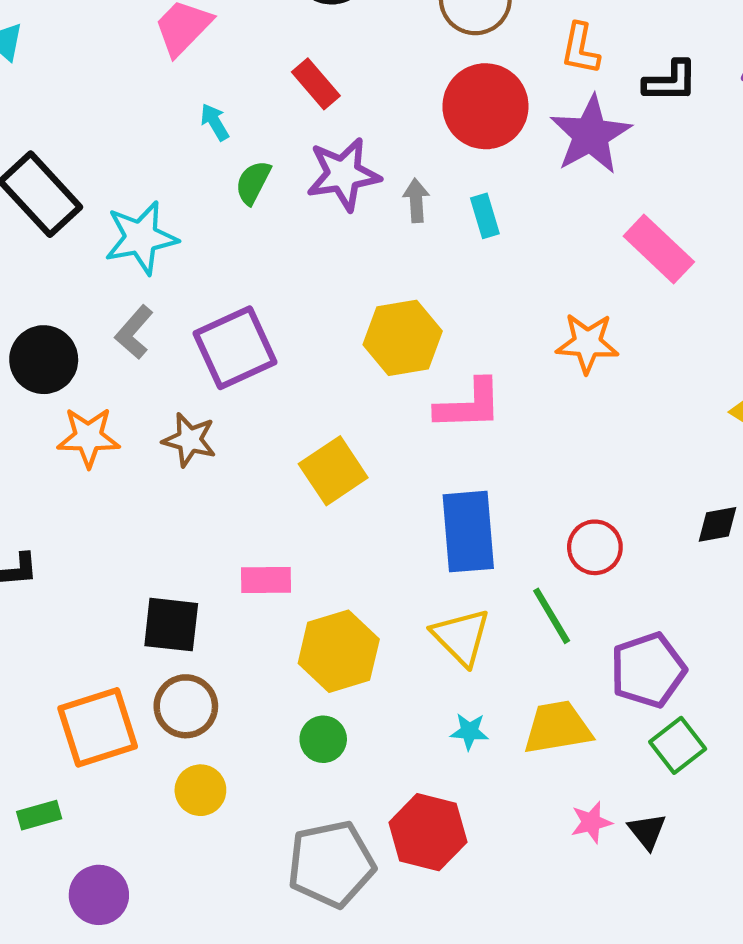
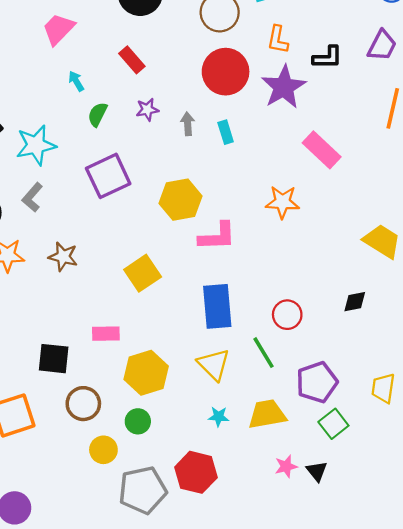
purple star: (343, 174) -> (147, 110), size x0.6
purple square: (235, 348) -> (108, 176), moved
brown circle: (186, 706) -> (83, 404), moved
yellow circle: (200, 790) -> (103, 450), moved

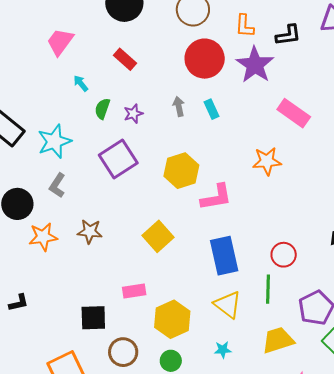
purple star: (147, 110) -> (133, 114), moved
green line: (264, 353) -> (268, 289), turned 40
cyan star: (218, 417) -> (223, 350), moved

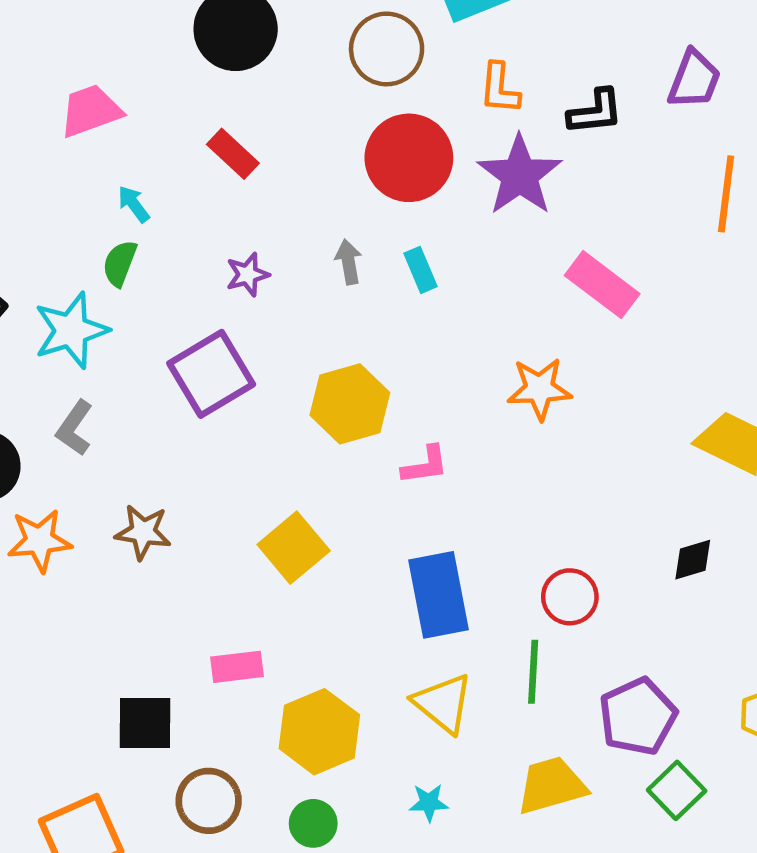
pink trapezoid: (60, 42) -> (91, 111), turned 32
green semicircle: (102, 109) -> (120, 263), moved
pink L-shape: (216, 197) -> (425, 465), size x0.7

